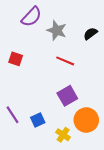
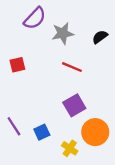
gray star: (57, 30) -> (63, 33), turned -30
red square: (16, 59) -> (17, 65), turned -32

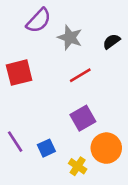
gray star: (63, 33) -> (70, 37), turned 30
red square: (17, 65) -> (19, 73), size x1.5
red line: (72, 67) -> (80, 75), turned -54

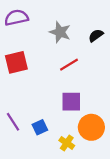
purple semicircle: (39, 21) -> (16, 18), moved, turned -145
purple square: (83, 118) -> (71, 102), turned 30

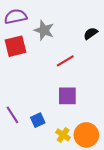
gray star: (60, 32) -> (44, 30), moved
red square: (16, 62) -> (16, 46), moved
orange circle: (91, 127) -> (86, 135), moved

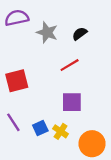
black semicircle: (91, 33) -> (80, 34), moved
red square: (16, 46) -> (17, 81), moved
yellow cross: (63, 135) -> (61, 131), moved

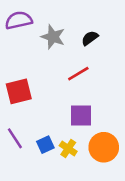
orange circle: (92, 144) -> (104, 147), moved

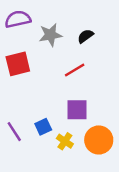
gray star: (53, 37) -> (50, 35), turned -30
red square: (19, 91) -> (18, 64), moved
blue square: (45, 145) -> (43, 127), moved

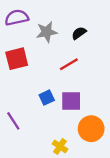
blue square: (43, 127) -> (47, 98), moved
yellow cross: (65, 141) -> (60, 146), moved

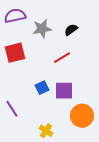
yellow cross: (60, 146) -> (46, 131), moved

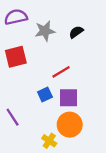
red line: (62, 58) -> (61, 72), moved
orange circle: (82, 116) -> (70, 125), moved

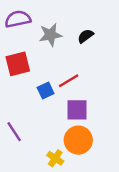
blue square: (45, 94) -> (46, 90), moved

